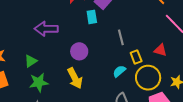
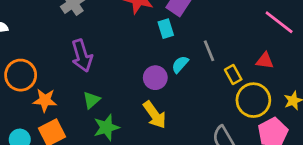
purple arrow: (46, 29) -> (82, 56), moved, turned -100
cyan semicircle: (119, 71) -> (180, 64), moved

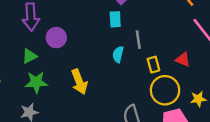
cyan rectangle: (166, 29) -> (115, 19), moved
cyan semicircle: (180, 64) -> (118, 54), moved, turned -42
purple circle: (155, 78) -> (56, 38), moved

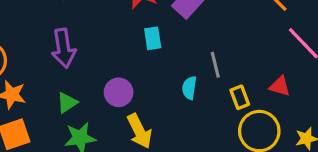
cyan rectangle: (115, 19) -> (153, 38), moved
purple circle: (56, 38) -> (119, 92), moved

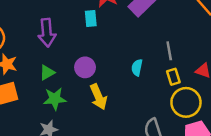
cyan rectangle: (153, 38) -> (91, 19), moved
gray line: (215, 65) -> (169, 51), moved

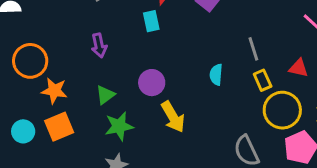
purple arrow: (47, 33) -> (99, 45), size x0.7

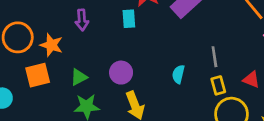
purple arrow: (99, 45) -> (82, 20), moved
orange star: (54, 91) -> (51, 45), moved
orange square: (59, 127) -> (38, 75), moved

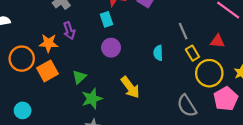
orange star: (51, 45) -> (49, 43), moved
purple circle: (121, 73) -> (111, 48), moved
orange square: (38, 75) -> (48, 71), moved

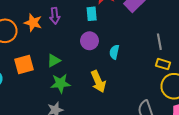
cyan semicircle: (158, 53) -> (114, 52), moved
yellow rectangle: (192, 53) -> (163, 64), turned -56
orange square: (48, 71) -> (24, 64), moved

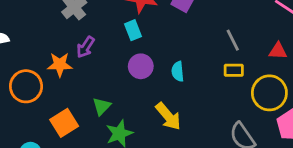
purple arrow: (55, 16) -> (85, 47), turned 56
yellow rectangle: (163, 64) -> (234, 70), moved

